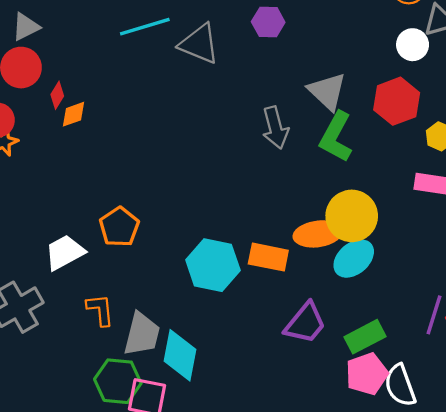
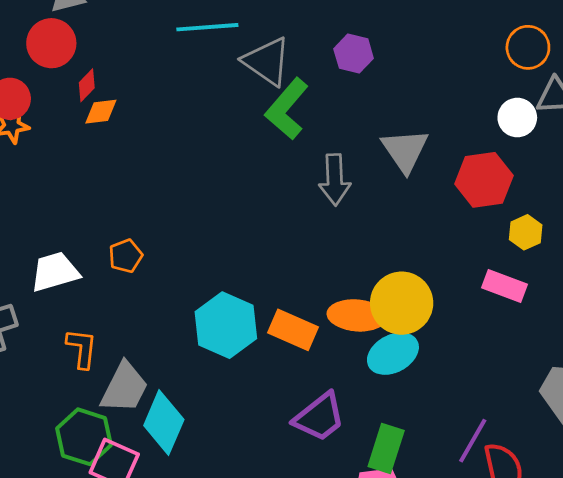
green L-shape: (336, 137) -> (287, 109), moved
orange pentagon: (119, 227) -> (126, 256), size x0.7
green rectangle: (365, 337) -> (386, 448), turned -57

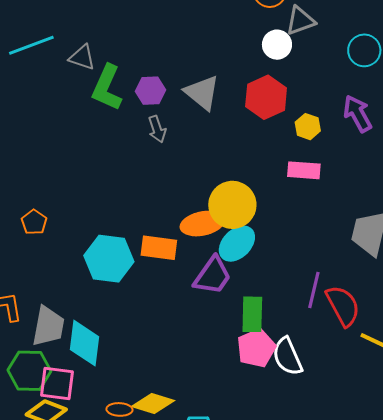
purple hexagon: (354, 54) -> (151, 91), moved
gray triangle: (267, 61) -> (82, 57), size x0.7
gray arrow: (335, 180) -> (157, 129), size x0.7
orange pentagon: (126, 256) -> (34, 222), moved
purple trapezoid: (319, 417) -> (213, 276), moved

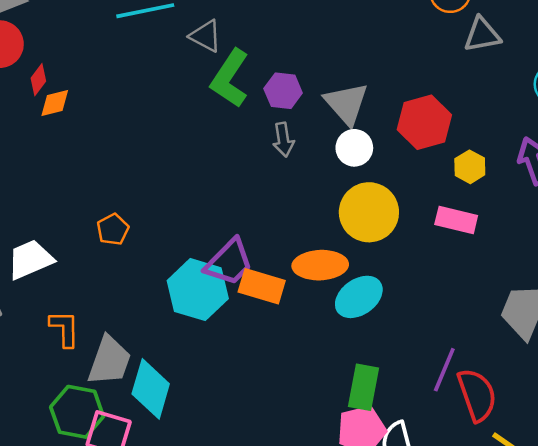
white circle: (277, 45) -> (354, 148), moved
yellow circle: (232, 205) -> (369, 212), moved
purple trapezoid: (213, 276) -> (229, 262), moved

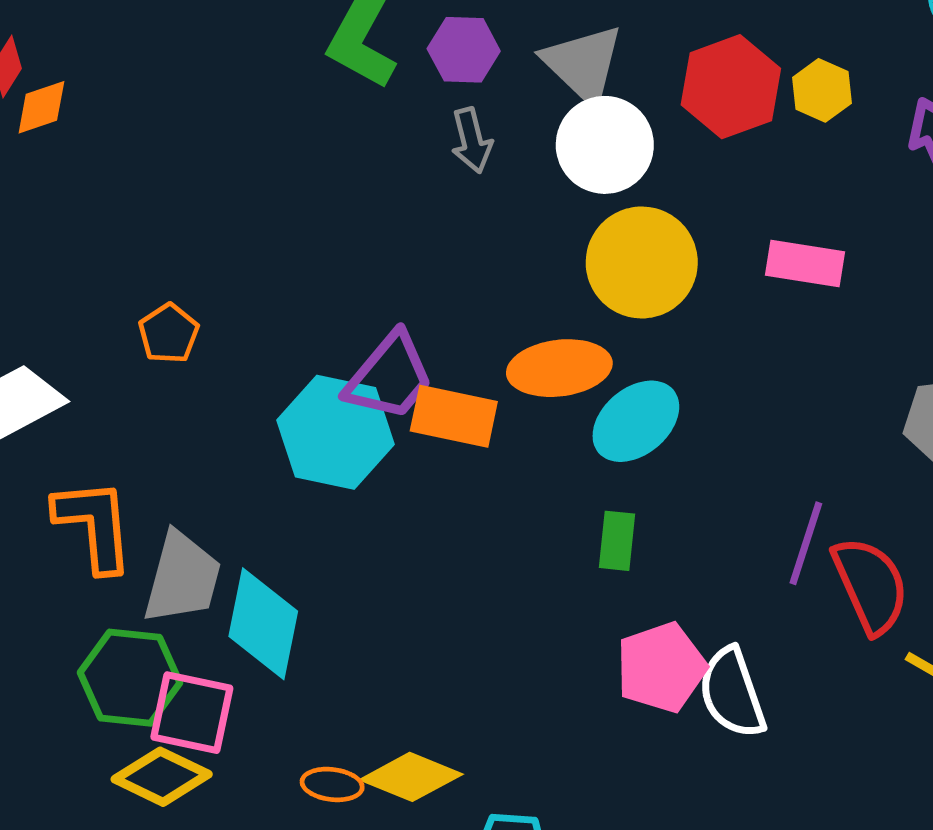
white circle: (354, 148) -> (605, 145), size x1.4
yellow hexagon: (470, 167) -> (822, 90), moved
orange L-shape: (65, 329) -> (94, 525), size x1.4
green rectangle: (363, 387) -> (617, 541), moved, size x0.7

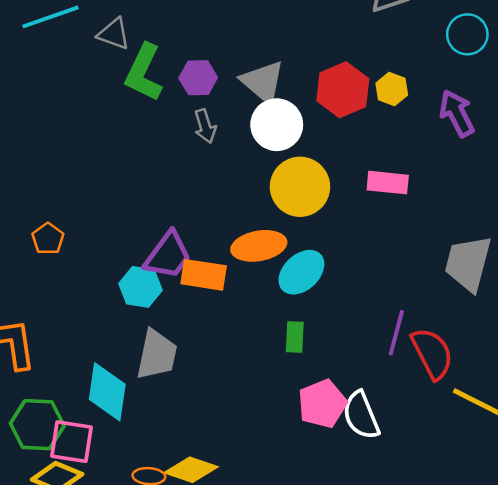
cyan hexagon: (336, 432) -> (140, 287), size x0.7
gray trapezoid: (182, 578) -> (157, 355), moved

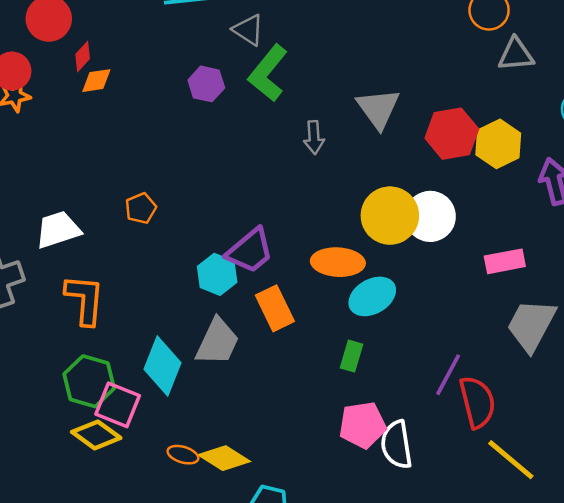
purple hexagon: (198, 78) -> (206, 84), moved
yellow hexagon: (392, 89) -> (498, 144), size x1.5
white circle: (277, 125) -> (430, 216), moved
pink rectangle: (388, 183) -> (505, 261), moved, turned -30
orange rectangle: (204, 275) -> (275, 308), moved, turned 42

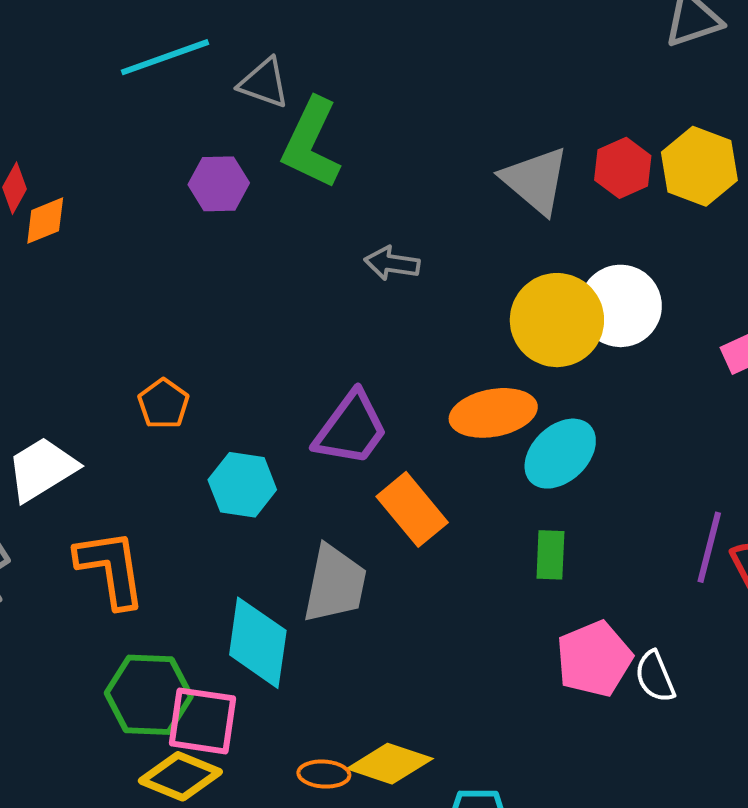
gray triangle: (378, 108) -> (535, 180), moved
red hexagon: (452, 134) -> (623, 168), size x0.7
gray arrow: (314, 137) -> (392, 263), moved, turned 116
cyan hexagon: (217, 274) -> (242, 485), moved
white semicircle: (397, 445) -> (655, 677), size x0.7

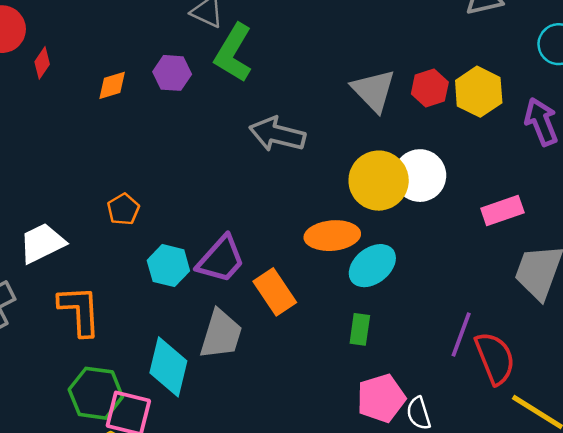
orange diamond: (45, 221) -> (112, 85), moved
gray arrow: (392, 263) -> (277, 134), size x1.6
purple trapezoid: (351, 429) -> (221, 259), moved

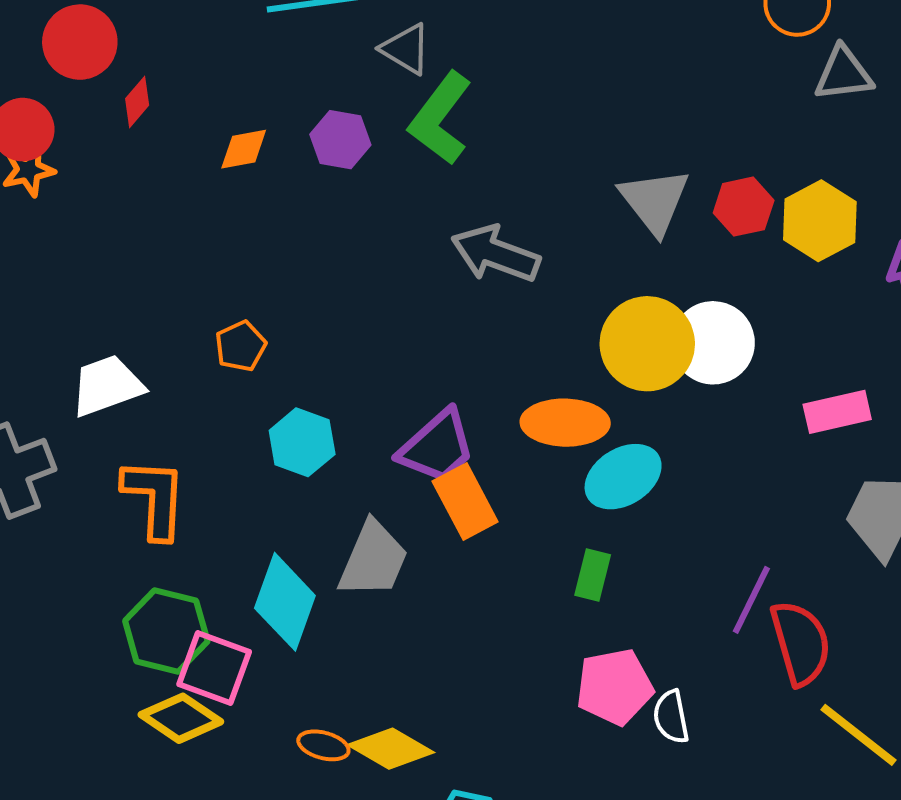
purple trapezoid: (221, 259) -> (437, 447), moved

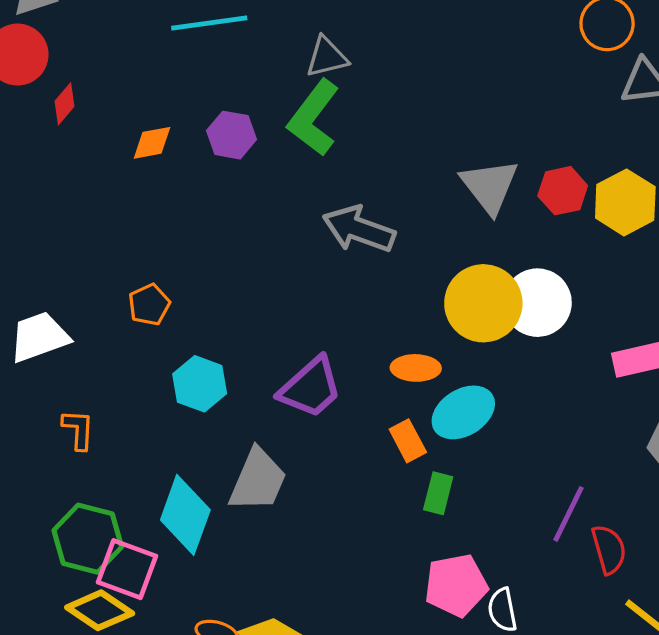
gray triangle: (406, 49) -> (327, 57), moved, turned -45
orange ellipse: (565, 423) -> (416, 368), size x0.7
orange L-shape: (155, 498) -> (78, 430), size x0.6
orange rectangle: (465, 502) -> (408, 441), moved, size x0.7
red semicircle: (801, 643) -> (609, 549), size x0.7

